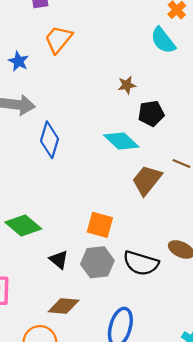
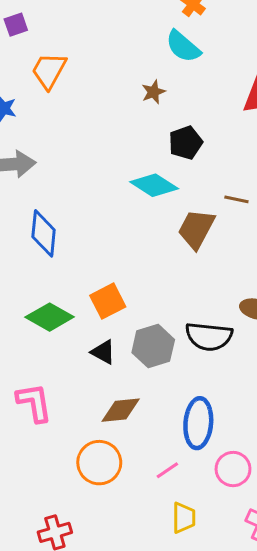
brown star: (127, 85) -> (153, 92), moved
blue diamond: (50, 140) -> (44, 233), moved
orange square: (100, 225) -> (108, 301), moved, turned -32

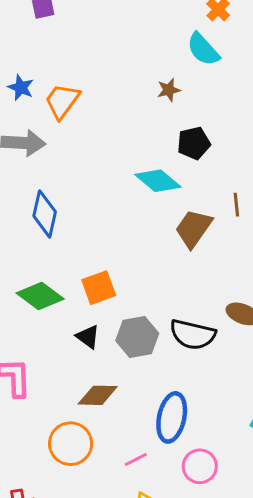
orange trapezoid: (49, 71) -> (62, 101), moved
brown line: (236, 199) -> (236, 205), turned 65

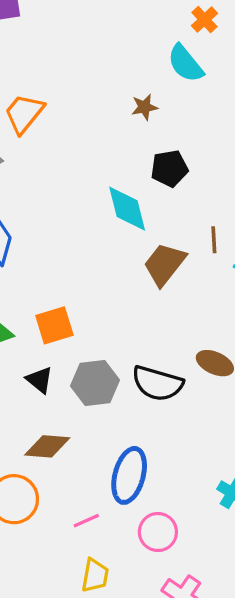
cyan diamond: (158, 181) -> (127, 209), turned 33

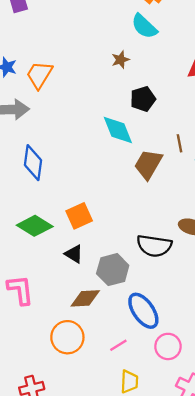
gray hexagon: (95, 383) -> (113, 270), moved
blue ellipse: (129, 475) -> (143, 311), turned -42

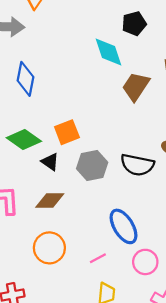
black triangle: (74, 254) -> (50, 162), moved
gray hexagon: (113, 270) -> (92, 165), moved
brown diamond: (85, 298) -> (50, 200), moved

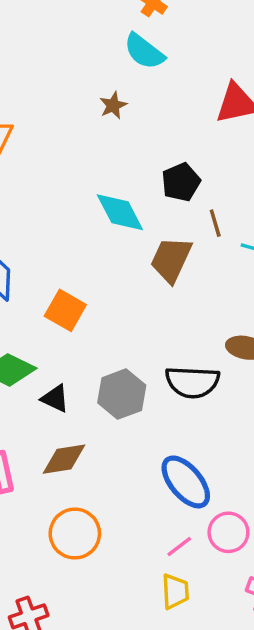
black pentagon: (134, 24) -> (181, 182), moved
orange square: (67, 132) -> (65, 310), moved, turned -30
pink line: (98, 258) -> (179, 547), moved

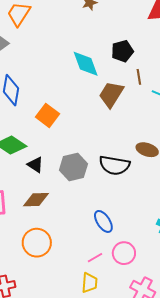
blue ellipse: (186, 482) -> (103, 221), size x0.7

